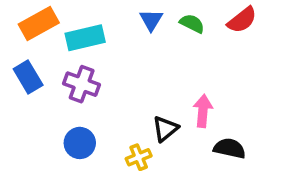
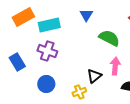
green semicircle: (192, 24) -> (109, 38), moved, size x1.5
blue rectangle: (28, 77) -> (17, 62), moved

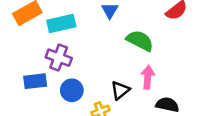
blue rectangle: (17, 62) -> (35, 81), moved, turned -66
blue circle: (46, 84) -> (72, 90), moved

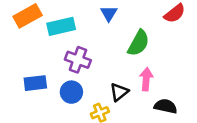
green semicircle: (140, 41) -> (138, 43), turned 92
purple cross: (59, 58) -> (78, 60), moved

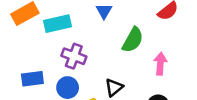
pink arrow: (146, 79) -> (160, 64), moved

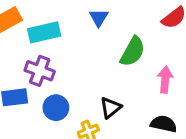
purple cross: (74, 56) -> (40, 71), moved

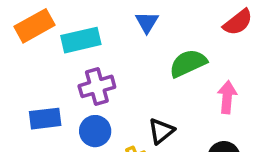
green semicircle: (133, 52) -> (188, 63), turned -144
purple cross: (40, 71) -> (97, 86), moved, turned -36

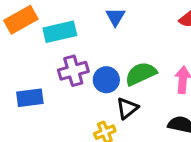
green semicircle: (188, 63) -> (141, 74), moved
blue circle: (95, 131) -> (106, 80), moved

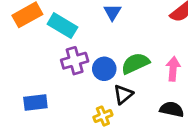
cyan rectangle: (60, 32) -> (62, 26), turned 44
blue rectangle: (30, 98) -> (35, 103), moved

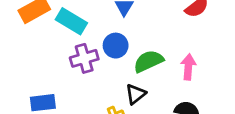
blue circle: (104, 69) -> (116, 46), moved

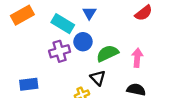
cyan rectangle: (71, 21) -> (63, 24), moved
black triangle: (136, 94) -> (98, 78), turned -35

